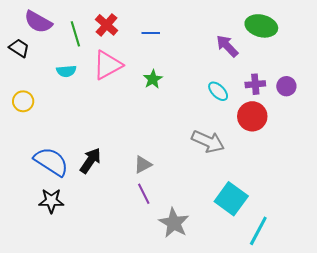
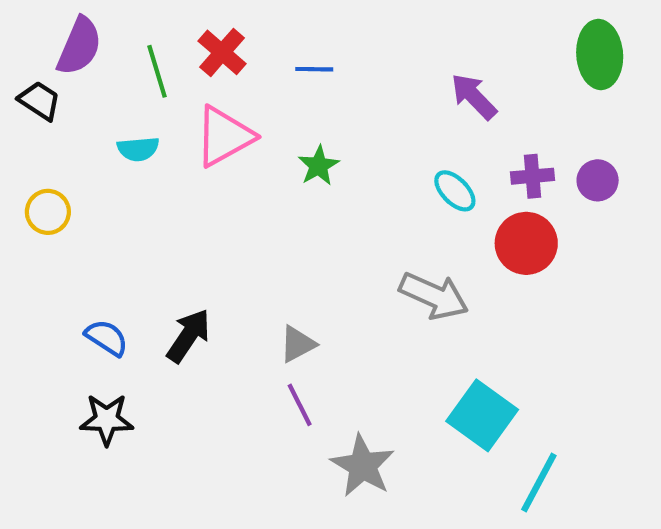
purple semicircle: (38, 22) -> (79, 46), turned -96
green ellipse: (261, 26) -> (600, 55), moved, turned 72
blue semicircle: (51, 162) -> (107, 338), size x0.6

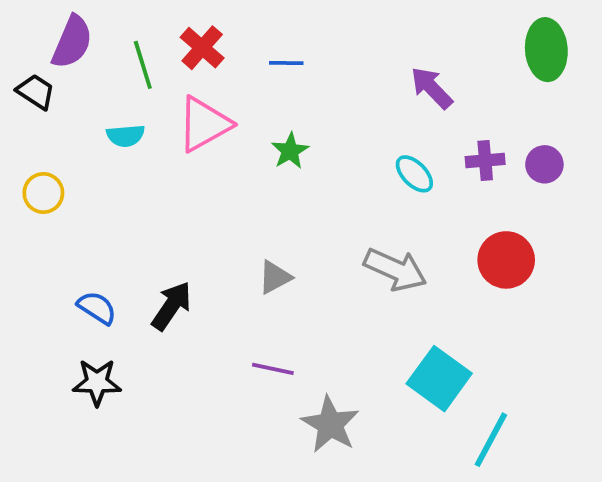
red circle: (526, 243) -> (506, 260), moved
gray triangle: (298, 344) -> (275, 277), moved
purple line: (300, 405) -> (273, 369), turned -51

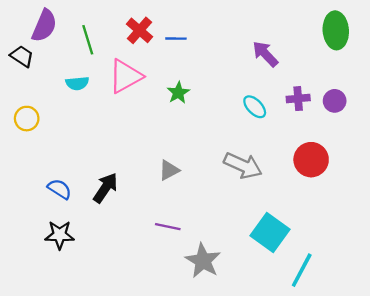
red cross: (202, 48) -> (140, 30), moved

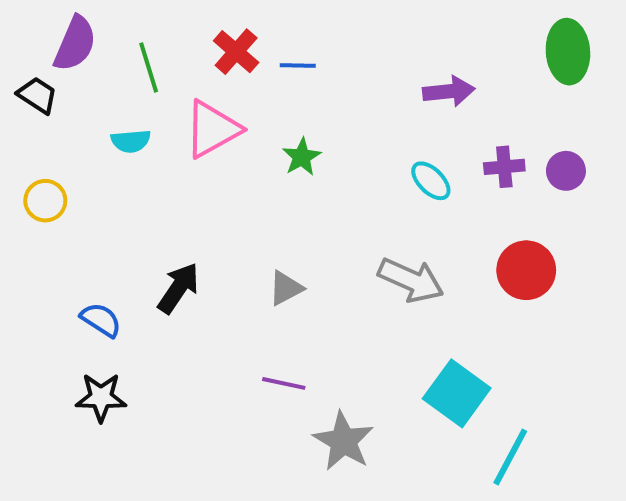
purple arrow: (265, 54) -> (449, 91), turned 128
black arrow: (105, 188) -> (178, 288), moved

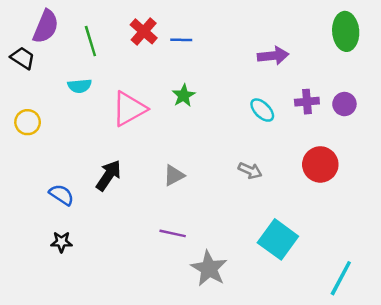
pink triangle: (212, 129) -> (129, 109), moved
gray arrow: (411, 280) -> (250, 171), size x0.6
black star: (101, 397) -> (61, 242), size x0.7
cyan line: (510, 457) -> (341, 278), moved

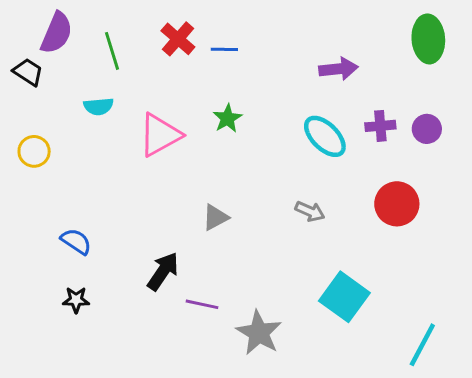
cyan ellipse: (262, 110) -> (325, 136), size x1.4
black arrow: (109, 175) -> (163, 271), moved
purple line: (173, 233) -> (202, 304), moved

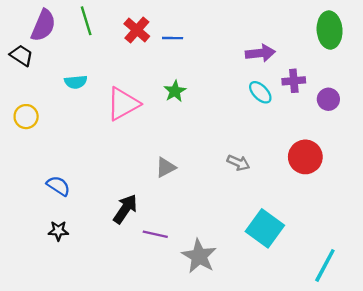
green line: (112, 51) -> (86, 21), moved
purple cross: (380, 126) -> (294, 81), moved
cyan ellipse: (325, 136) -> (260, 92), moved, size x0.7

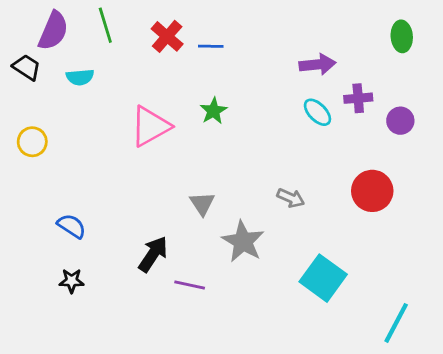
green ellipse: (330, 30) -> (402, 36), size x0.7
cyan semicircle: (76, 82) -> (80, 77), moved
gray triangle: (166, 167) -> (202, 204), turned -35
gray star: (199, 256) -> (243, 241), moved

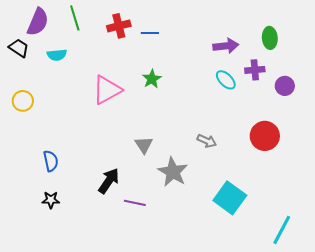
red cross: (167, 36) -> (119, 26), turned 35
green ellipse: (402, 36) -> (270, 38), moved
blue semicircle: (72, 226) -> (51, 161), turned 45

